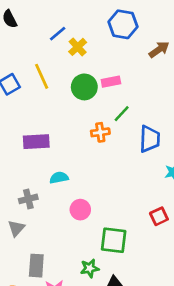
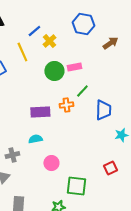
yellow line: (42, 76) -> (22, 52), moved
purple rectangle: (36, 142) -> (40, 112), moved

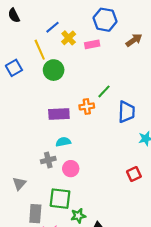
pink rectangle: (74, 67) -> (92, 44), moved
green circle: (54, 71) -> (54, 70), moved
cyan semicircle: (35, 139) -> (63, 142), moved
gray cross: (12, 155) -> (48, 160), moved
green square: (76, 186) -> (60, 199), moved

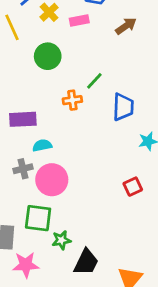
brown arrow: (134, 40) -> (126, 26), moved
green circle: (54, 70) -> (48, 56), moved
purple rectangle: (59, 114) -> (23, 119), moved
pink circle: (71, 169) -> (52, 180), size x1.5

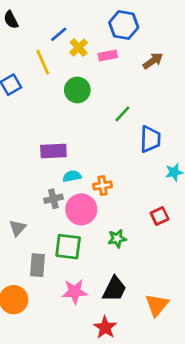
orange cross: (72, 100) -> (103, 186), moved
green star: (61, 240) -> (117, 239), moved
pink star: (26, 265) -> (75, 292), moved

